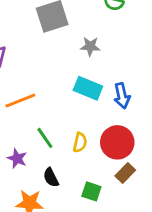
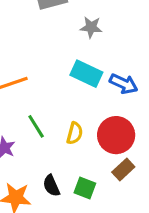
blue arrow: (122, 96) -> (124, 84), turned -55
black semicircle: (51, 177) -> (51, 186), moved

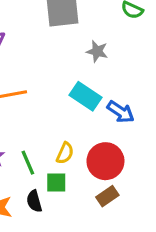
green line: (36, 126) -> (28, 163), moved
green square: (85, 188) -> (56, 182), moved, turned -30

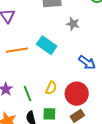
cyan rectangle: (86, 96) -> (47, 45), moved
green square: (56, 182) -> (49, 114), moved

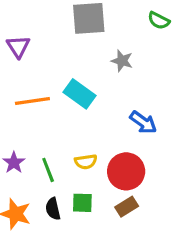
yellow semicircle: (51, 88) -> (86, 162), turned 56

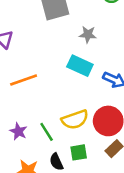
cyan rectangle: (80, 94) -> (80, 66), moved
yellow semicircle: (86, 162) -> (75, 120), size x1.5

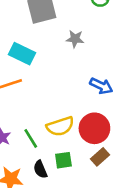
cyan rectangle: (80, 66) -> (22, 54), moved

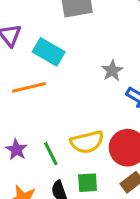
gray star: (75, 39) -> (112, 71), moved, turned 30

